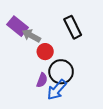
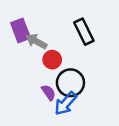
purple rectangle: (18, 26) -> (21, 30), turned 30
purple semicircle: (42, 80) -> (49, 92), turned -56

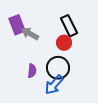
red circle: (52, 60) -> (64, 43), moved
purple semicircle: (49, 92) -> (32, 71), moved, turned 40

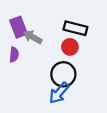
black rectangle: (69, 26) -> (75, 28), turned -50
purple semicircle: (32, 71) -> (14, 55), moved

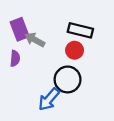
blue arrow: (59, 93) -> (49, 99), moved

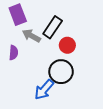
purple rectangle: (20, 29) -> (18, 15), moved
black rectangle: (80, 30) -> (53, 27), moved, turned -70

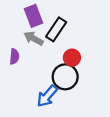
purple rectangle: (18, 15) -> (34, 16), moved
red circle: (67, 45) -> (72, 58), moved

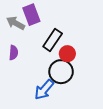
black rectangle: (56, 29) -> (53, 40), moved
gray arrow: (34, 38) -> (16, 23), moved

